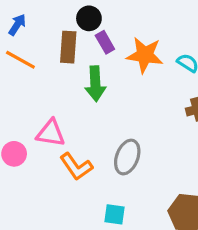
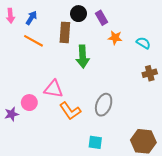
purple rectangle: (105, 42) -> (102, 18), moved
orange star: (145, 55) -> (115, 38), size x0.6

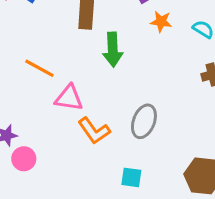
orange line: (33, 41) -> (39, 68), moved
pink circle: (29, 103) -> (24, 159), moved

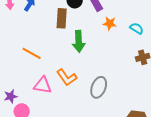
pink triangle: (69, 98) -> (43, 85), moved
orange L-shape: (94, 131) -> (67, 77), moved

